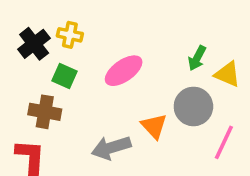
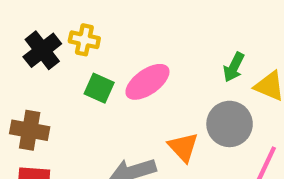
green square: (64, 76) -> (99, 88), moved
brown cross: (45, 112) -> (30, 130), moved

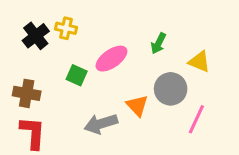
green arrow: (234, 67) -> (158, 43), moved
green square: (99, 88) -> (77, 75), moved

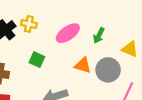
pink ellipse: (111, 59) -> (68, 33), moved
orange triangle: (137, 106) -> (83, 65), moved, turned -30

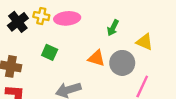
pink ellipse: (68, 33) -> (67, 18), moved, turned 30

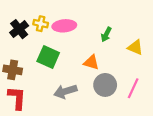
green square: (50, 52) -> (48, 57), size x1.5
gray circle: (122, 63) -> (105, 85), moved

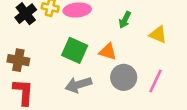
green square: (48, 57) -> (75, 50), moved

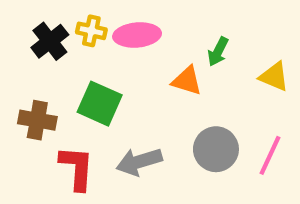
green square: (75, 50) -> (100, 104), moved
orange triangle: (108, 52) -> (187, 81), moved
red L-shape: (23, 92) -> (77, 168), moved

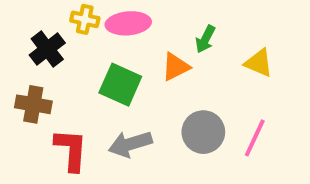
black cross: (50, 41) -> (47, 49), moved
orange triangle: (187, 81) -> (176, 67), turned -44
green square: (100, 104) -> (120, 85), moved

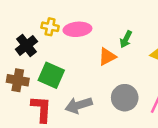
green square: (120, 85) -> (51, 75), moved

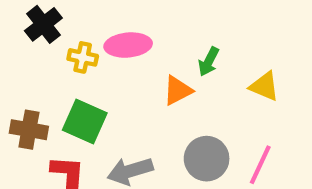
yellow cross: (50, 27) -> (83, 57), moved
black cross: (26, 45) -> (43, 24), moved

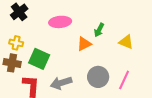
yellow cross: (83, 57) -> (16, 43), moved

